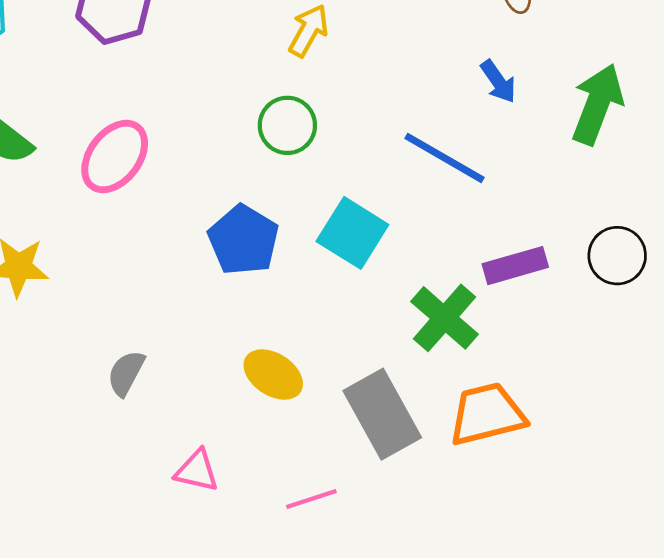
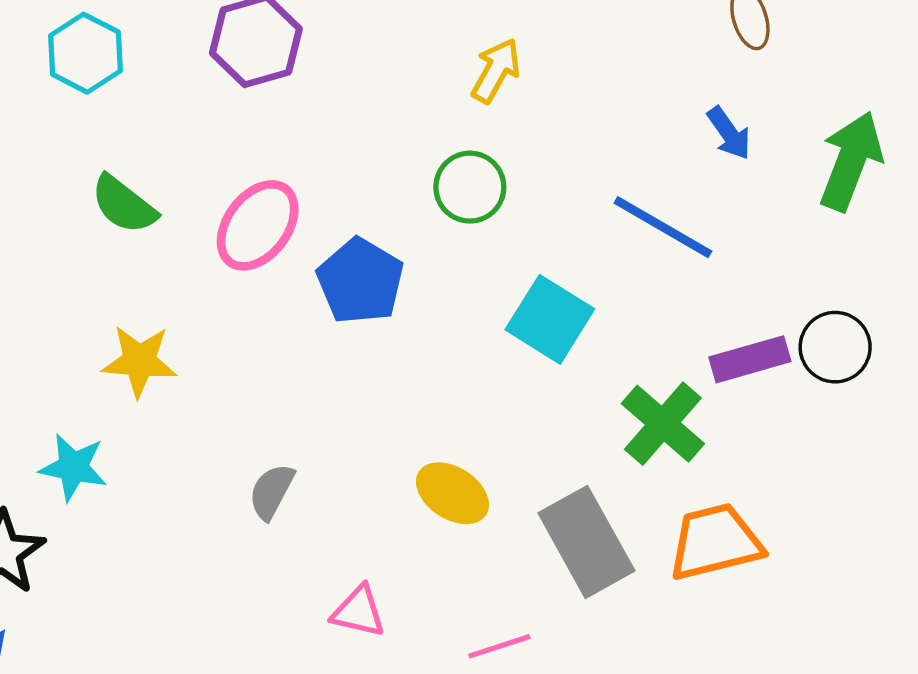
blue pentagon: (243, 240) -> (360, 281), moved
black circle: (617, 256) -> (835, 347), moved

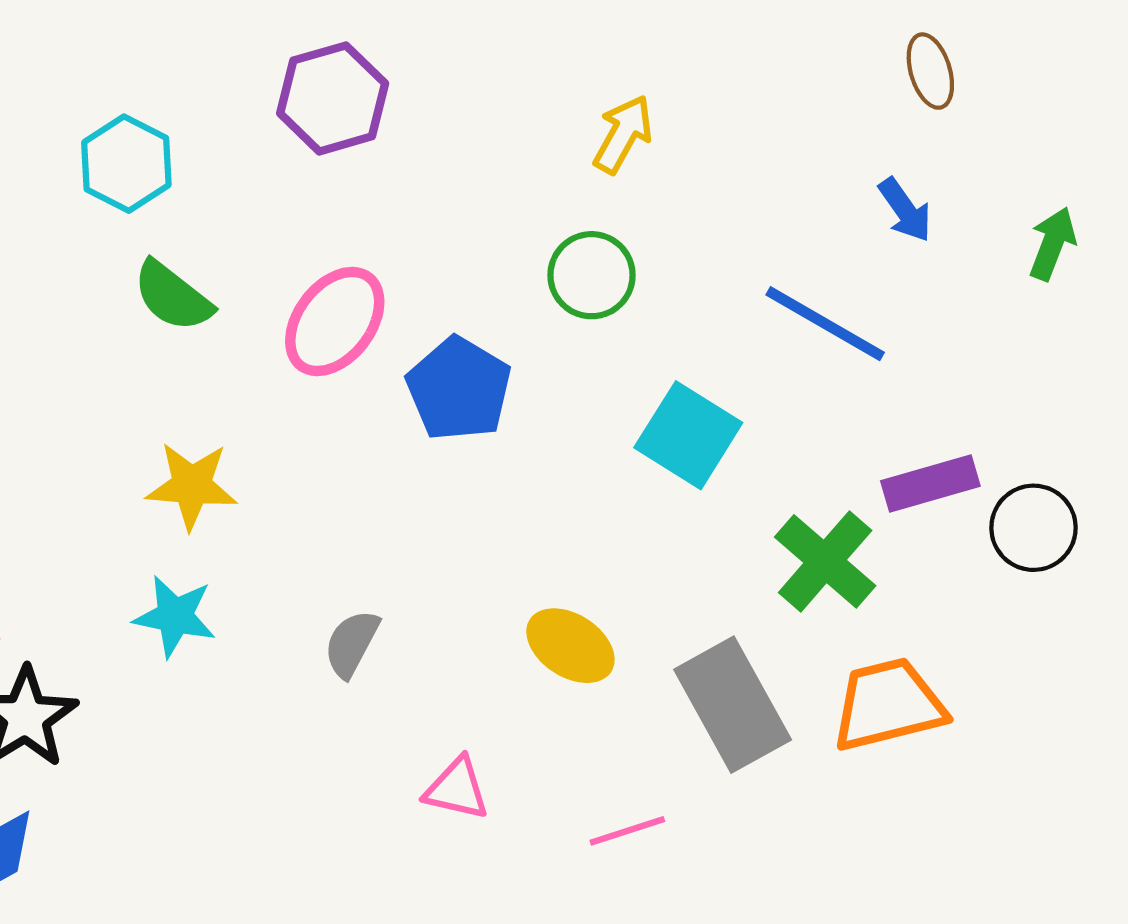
cyan hexagon: (85, 53) -> (126, 164), moved
green arrow: (851, 161) -> (1052, 244), size x0.6
black circle: (835, 347) -> (1033, 528), moved
cyan star: (73, 467) -> (175, 616), moved

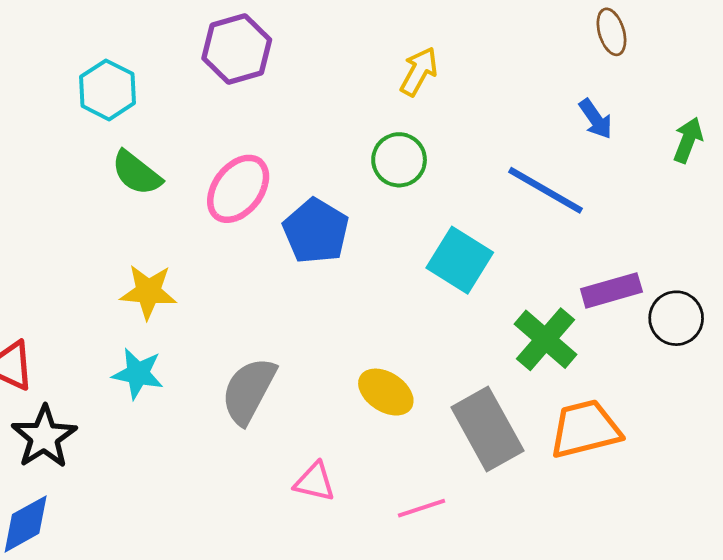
gray semicircle: (352, 644) -> (249, 391), size x1.6

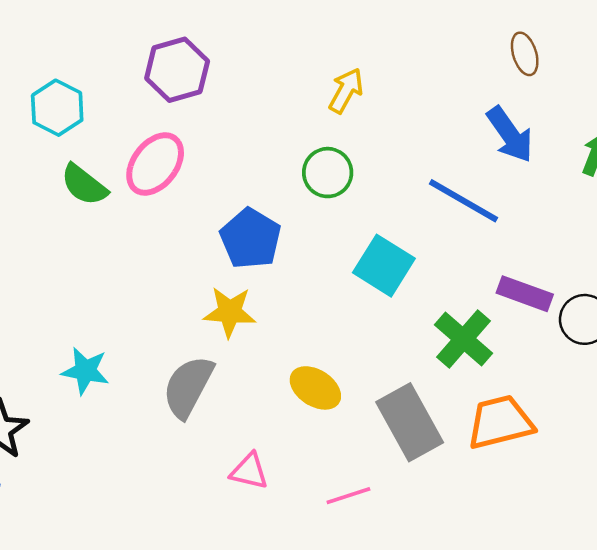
blue arrow: (596, 119) -> (510, 135), size x1.5
pink ellipse: (238, 189) -> (155, 164), moved
purple rectangle: (611, 290) -> (525, 294), turned 36
yellow star: (148, 292) -> (230, 312), moved

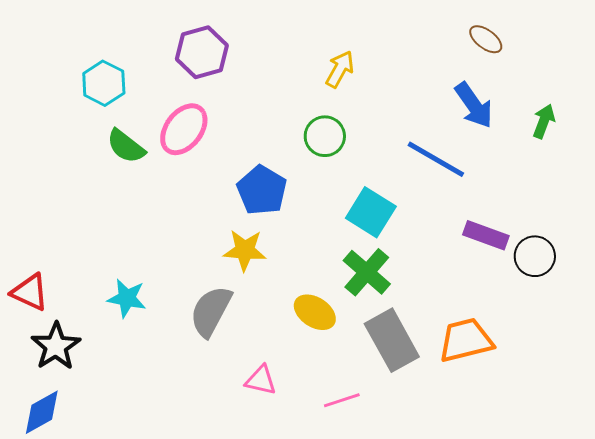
brown ellipse: (525, 54) -> (486, 39), turned -36
green cross: (463, 339) -> (367, 272), moved

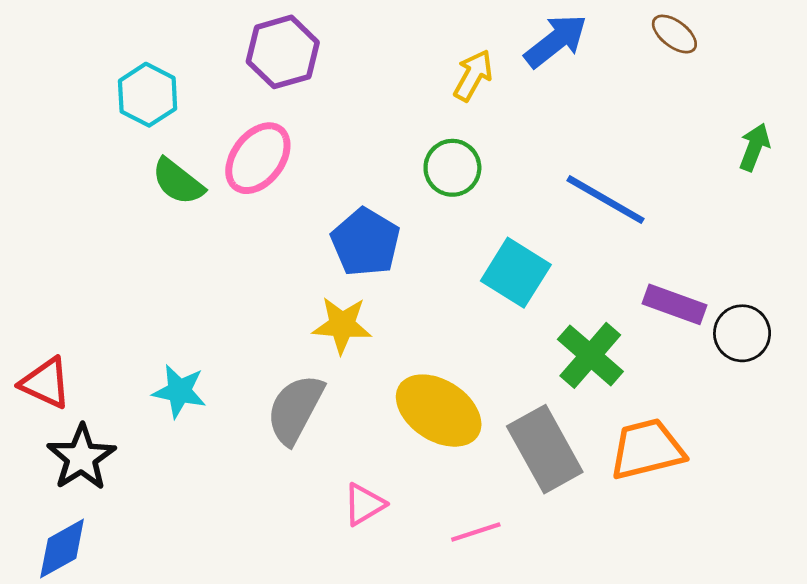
blue arrow: (474, 105) -> (556, 41), moved, turned -93
green cross: (367, 272) -> (590, 355), moved
yellow ellipse: (315, 312) -> (439, 411), size x1.5
pink triangle: (261, 380) -> (364, 504), turned -44

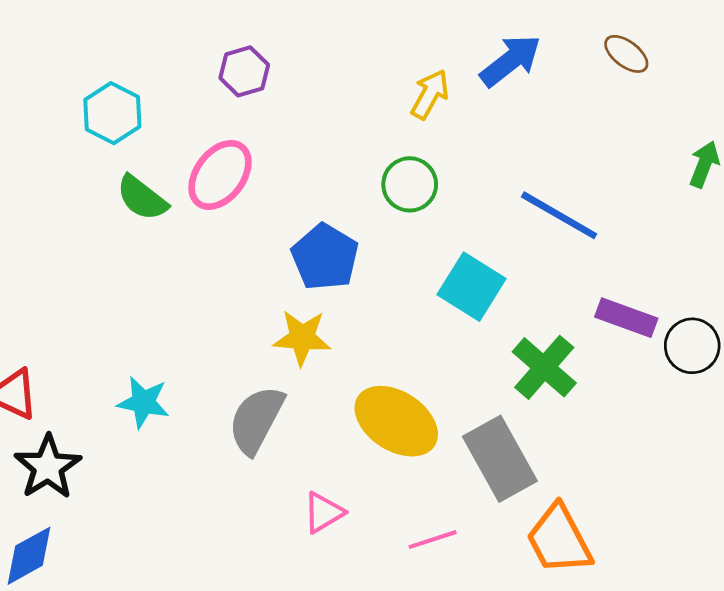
purple hexagon: (283, 52) -> (244, 71), size x0.7
orange trapezoid: (647, 449) -> (559, 540), moved, turned -104

